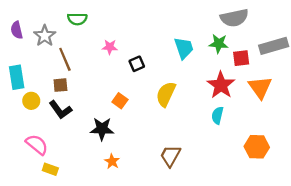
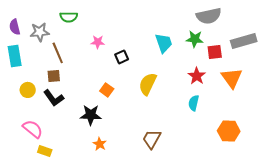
gray star: (45, 36) -> (40, 32), turned 30
cyan rectangle: (17, 77) -> (15, 56), moved
red star: (221, 85) -> (197, 76), size x0.7

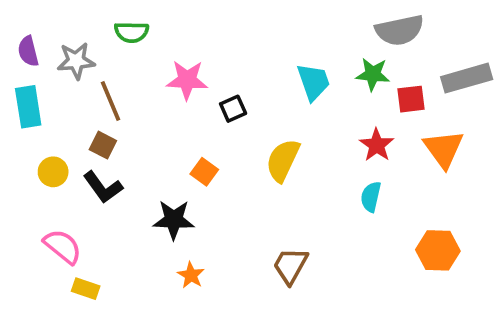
pink star: (98, 42) -> (187, 80), size x1.5
brown square: (54, 76) -> (103, 145), turned 32

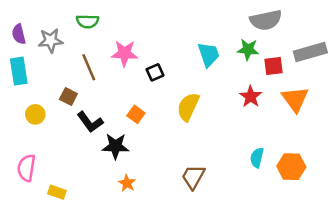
brown line: (111, 101) -> (89, 67), moved
black L-shape: (103, 187) -> (90, 122), moved
cyan semicircle: (371, 197) -> (257, 158), moved
pink semicircle: (63, 246) -> (26, 168), moved, turned -120

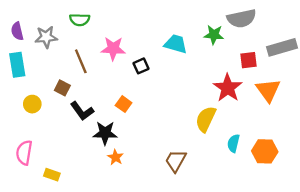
green star: (248, 49) -> (214, 35), moved
cyan trapezoid: (209, 55) -> (176, 44), moved, turned -55
red star: (251, 97) -> (228, 88), size x1.4
yellow semicircle: (188, 107) -> (206, 119), moved
orange star: (127, 183) -> (116, 157), moved

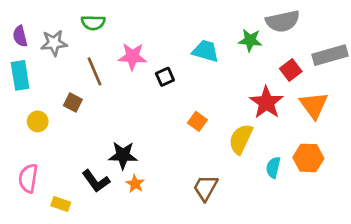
red square: (248, 60) -> (291, 70), turned -30
orange square: (124, 104) -> (197, 121), moved
black L-shape: (82, 111) -> (96, 181), moved
orange hexagon: (265, 151) -> (308, 158), moved

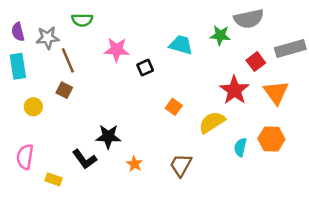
brown line: (95, 71) -> (68, 60), moved
yellow semicircle: (241, 139) -> (212, 122), turned 32
orange star: (135, 184) -> (134, 164), moved

